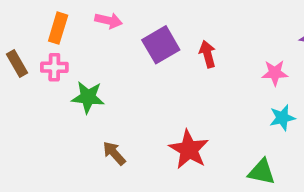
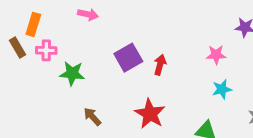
orange rectangle: (58, 28) -> (33, 24), moved
purple square: (161, 45) -> (128, 58), moved
red arrow: (208, 54) -> (160, 65), moved, turned 30

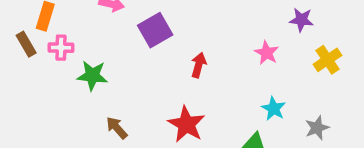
pink star: (216, 55) -> (267, 53), turned 30
purple square: (128, 58) -> (155, 30), moved
cyan star: (222, 89) -> (274, 109), moved, turned -30

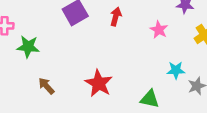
red arrow: (199, 65) -> (116, 17), moved
cyan star: (274, 109) -> (176, 70), moved, turned -30

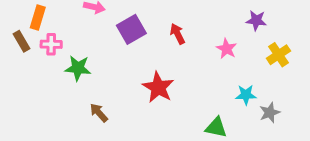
red arrow: (116, 17) -> (177, 34), turned -42
red star: (99, 83) -> (158, 87), moved

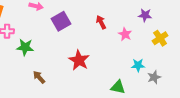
red arrow: (177, 34) -> (101, 22), moved

